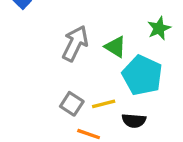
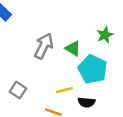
gray square: (72, 104) -> (18, 90), moved

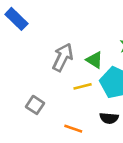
yellow line: (64, 90) -> (83, 86), moved

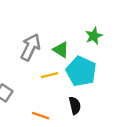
black semicircle: (109, 118) -> (75, 106), turned -108

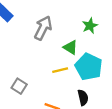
green star: (94, 36) -> (90, 26), moved
gray arrow: (30, 47) -> (43, 28), moved

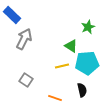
gray arrow: (43, 28) -> (24, 39), moved
cyan pentagon: (89, 67) -> (87, 63), turned -30

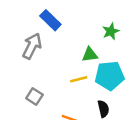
blue rectangle: (12, 15) -> (50, 20), moved
green triangle: (71, 46) -> (90, 55), turned -40

